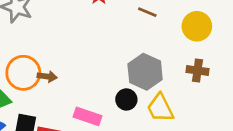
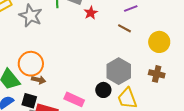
brown arrow: (47, 77) -> (39, 80), moved

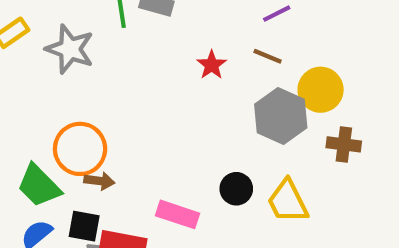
red star: (91, 13) -> (212, 65), moved
yellow circle: (159, 42) -> (321, 90), moved
gray hexagon: (119, 71) -> (281, 116), moved

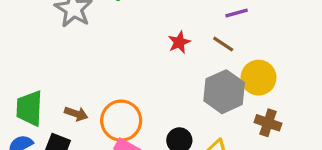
orange circle: (80, 149) -> (121, 121), moved
green trapezoid: (39, 186) -> (29, 108), turned 36

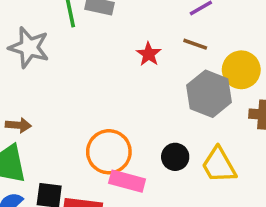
brown arrow: (76, 114) -> (18, 125), moved

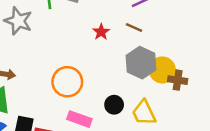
yellow circle: (241, 70) -> (162, 70), moved
orange circle: (109, 152) -> (67, 82), moved

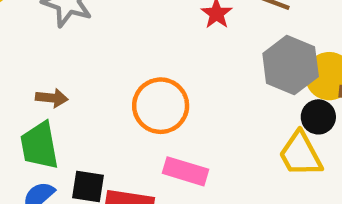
black circle: (114, 105) -> (318, 117), moved

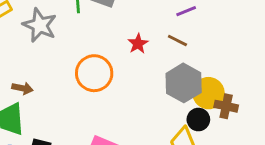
orange circle: (161, 106) -> (94, 73), moved

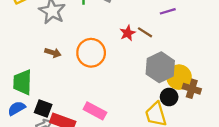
brown line: (177, 41) -> (145, 32), moved
brown arrow: (22, 88) -> (53, 53), moved

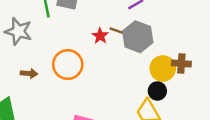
gray hexagon: (160, 67) -> (138, 37), moved
brown cross: (192, 89) -> (181, 63), moved

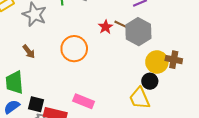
brown arrow: (29, 73) -> (29, 52), moved, turned 40

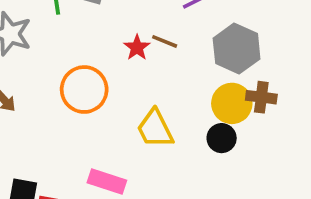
gray hexagon: (138, 32) -> (237, 49), moved
yellow trapezoid: (140, 98) -> (155, 129), moved

